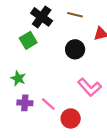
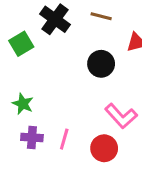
green square: (28, 40) -> (21, 44), moved
pink line: (48, 104) -> (64, 139), turned 64
red circle: (71, 118) -> (104, 148), moved

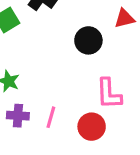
pink L-shape: (121, 116) -> (109, 94), turned 40

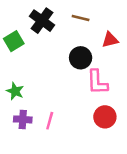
pink L-shape: (109, 94) -> (97, 82), moved
red circle: (92, 127) -> (105, 117), moved

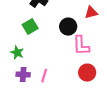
green square: (14, 41) -> (30, 27), moved

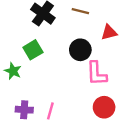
green star: (17, 53) -> (13, 71), moved

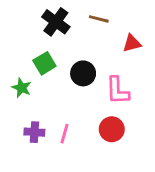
black circle: (80, 50) -> (83, 73), moved
red circle: (104, 107) -> (112, 129), moved

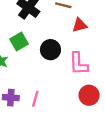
red triangle: (132, 43) -> (80, 25), moved
red circle: (112, 129) -> (89, 95), moved

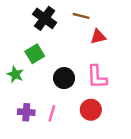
black circle: (50, 50) -> (64, 78), moved
red circle: (89, 95) -> (91, 110), moved

